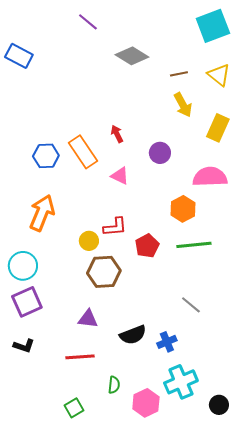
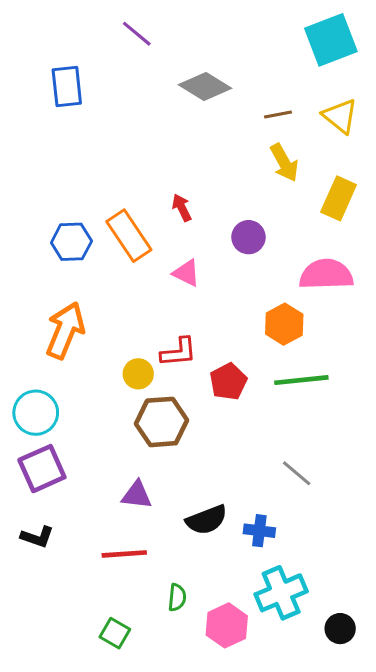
blue rectangle: (19, 56) -> (67, 87), moved, turned 56
blue cross: (167, 342) -> (259, 531), turned 30
green square: (74, 408) -> (115, 633), turned -30

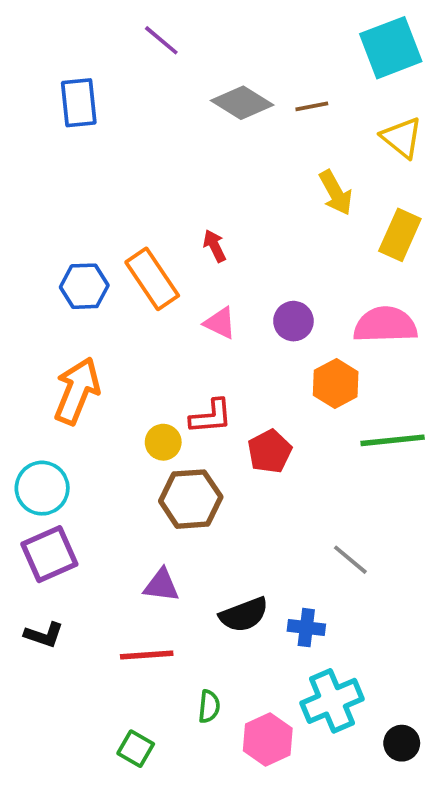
brown line: (278, 114) -> (312, 106), moved
purple circle: (248, 237) -> (293, 321), moved
green line: (301, 380) -> (393, 440), moved

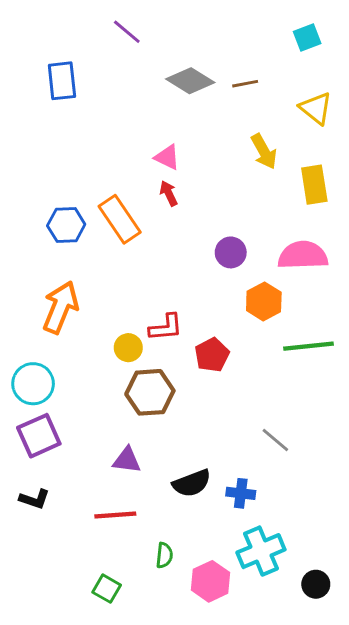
cyan square: (391, 48) -> (307, 38), size x0.6
yellow rectangle: (400, 235) -> (314, 185), turned -33
pink triangle: (220, 323) -> (167, 157), moved

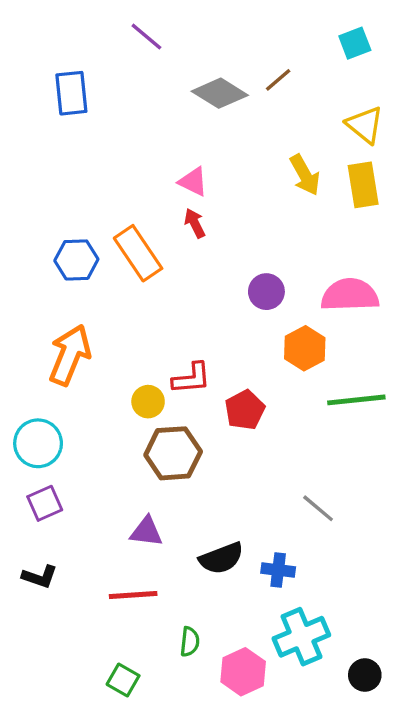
brown line: (245, 84) -> (278, 80), moved, turned -30
yellow rectangle: (314, 185) -> (363, 185), moved
purple square: (39, 436) -> (45, 503), size x0.7

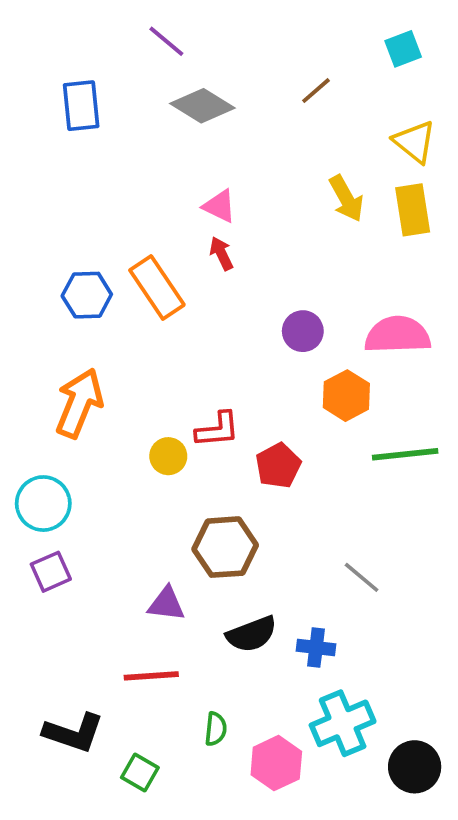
gray diamond: (220, 93) -> (202, 106), moved
brown hexagon: (173, 453) -> (225, 547), moved
black L-shape: (40, 577) -> (74, 733), moved, size x1.5
black circle: (365, 675) -> (415, 767), size x1.4

